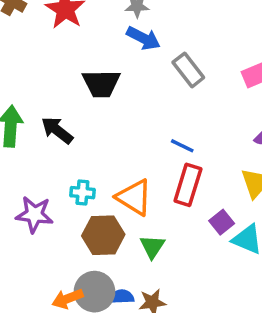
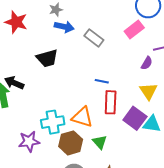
black arrow: (57, 130) -> (14, 83), moved
cyan cross: (82, 193) -> (53, 122), size x1.6
purple square: (222, 222) -> (135, 118), size x1.6

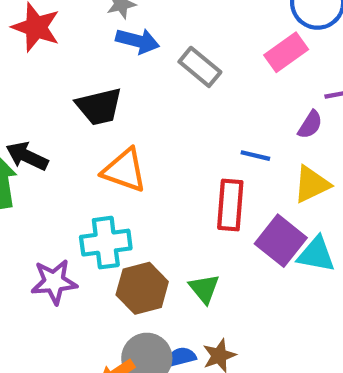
blue line: (102, 81) -> (255, 156), moved
yellow triangle: (148, 91) -> (312, 184), turned 36
orange triangle: (82, 117) -> (124, 170), moved

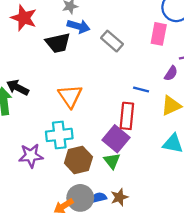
pink rectangle: (286, 52) -> (159, 34), turned -45
black trapezoid: (99, 107) -> (58, 43), moved
orange triangle: (124, 170) -> (70, 96), turned 35
purple square: (281, 241) -> (116, 139), moved

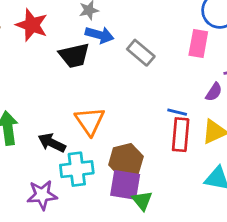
black arrow: (18, 87) -> (52, 143), moved
red rectangle: (127, 116) -> (181, 135), moved
purple square: (116, 139) -> (125, 185), moved, turned -30
brown hexagon: (78, 160) -> (126, 161), moved

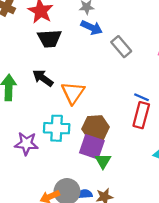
black trapezoid: (74, 56) -> (49, 38), moved
black arrow: (52, 143) -> (43, 78), moved

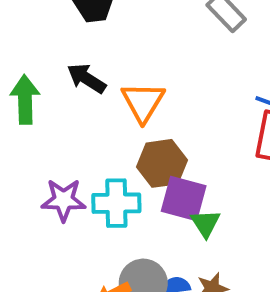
cyan cross: (57, 128) -> (116, 203), moved
brown hexagon: (96, 128) -> (162, 163), moved

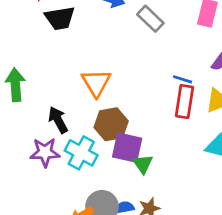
black arrow: (86, 78) -> (58, 120), moved, turned 32
cyan cross: (116, 203) -> (81, 153), turned 32

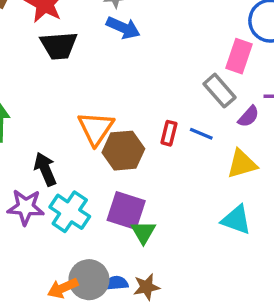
gray rectangle: (150, 19) -> (220, 91), moved
red rectangle: (184, 102) -> (169, 133), moved, size x0.6
brown hexagon: (111, 124) -> (123, 151), moved

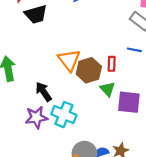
red rectangle: (169, 133) -> (112, 64), moved
purple square: (126, 211) -> (129, 102), moved
green triangle: (143, 232) -> (108, 89), moved

